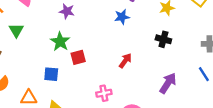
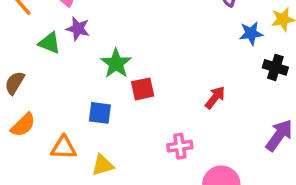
purple star: (67, 11) -> (78, 29), moved
blue star: (122, 17) -> (251, 33), moved
green triangle: (16, 30) -> (49, 43), turned -40

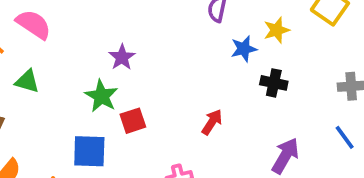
purple star: (78, 29) -> (122, 57), moved, turned 30
blue square: (100, 113) -> (89, 151), size x1.4

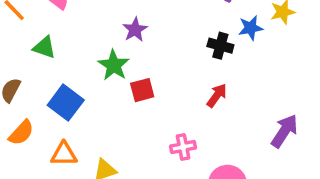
black cross: (274, 83) -> (220, 46), moved
blue square: (89, 151) -> (66, 103), moved, turned 32

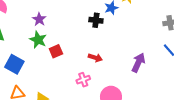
purple star: (135, 30) -> (39, 19), moved
red arrow: (217, 95) -> (95, 58), moved, turned 80

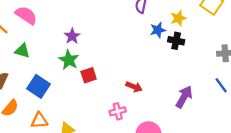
black cross: (96, 20) -> (176, 41), moved

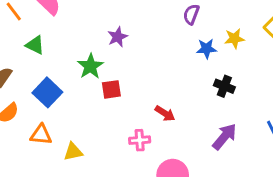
purple star: (72, 36) -> (118, 37), moved
black cross: (176, 41) -> (224, 86), moved

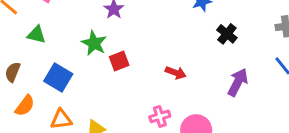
black cross: (224, 86) -> (227, 34), turned 30
pink cross: (140, 140) -> (160, 116), moved

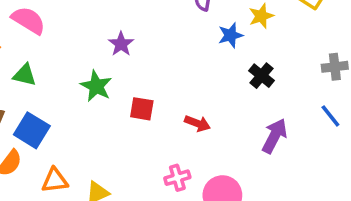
red square: (119, 61) -> (142, 109), moved, turned 30
blue square: (58, 77) -> (32, 130), moved

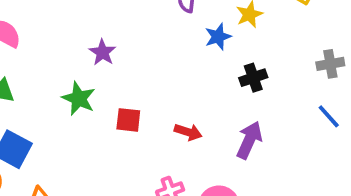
black cross: (262, 76) -> (253, 78), turned 35
purple arrow: (275, 136) -> (249, 140), moved

